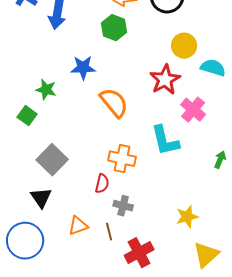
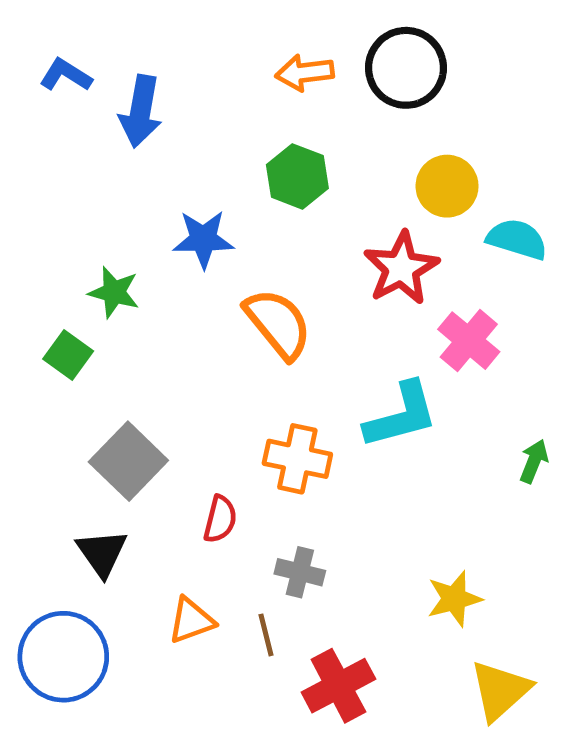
green hexagon: (114, 28) -> (297, 176), moved
cyan L-shape: (165, 141) -> (401, 415), turned -92
red semicircle: (102, 184) -> (220, 519), moved

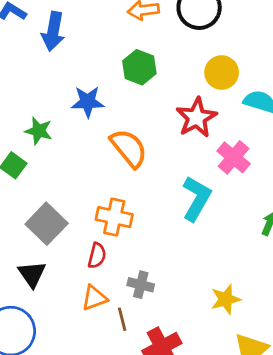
cyan L-shape: (401, 415) -> (196, 198), turned -45
orange cross: (297, 459) -> (114, 217), moved
orange triangle: (191, 620) -> (94, 298), moved

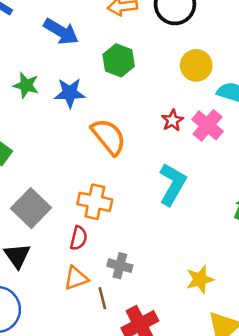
blue arrow: (53, 31) -> (61, 32), moved, turned -69
red star: (196, 118) -> (172, 120), moved, size x0.6
green star: (39, 131) -> (26, 85), moved
pink cross: (234, 157) -> (207, 125), moved

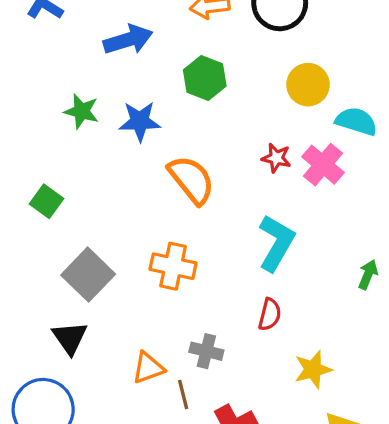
blue arrow: (61, 32) -> (128, 40), turned -48
red star: (172, 120) -> (276, 158), turned -30
red semicircle: (79, 238) -> (270, 315), moved

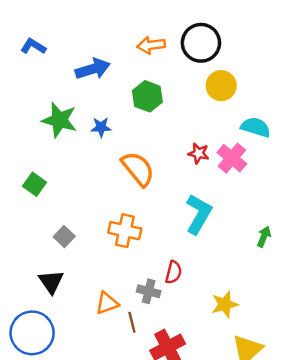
yellow circle: (308, 85) -> (221, 86), moved
green star: (81, 111) -> (59, 120), size x1.4
blue star: (140, 121) -> (101, 127), size x0.7
gray square: (88, 275) -> (64, 237), size x0.6
red semicircle: (270, 315) -> (174, 272), moved

